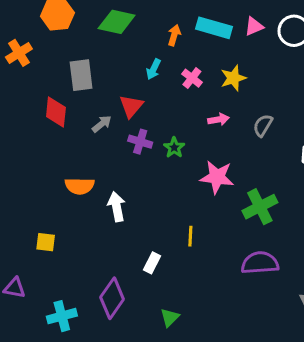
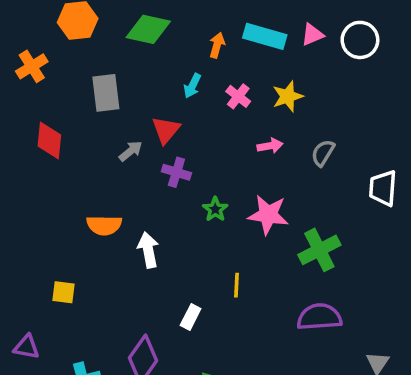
red diamond: (56, 112) -> (49, 141), moved
green star: (174, 148) -> (215, 209), moved

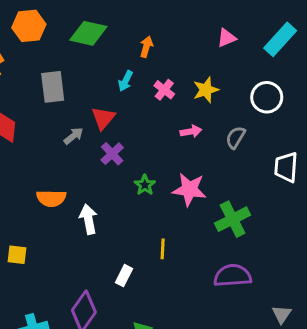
cyan rectangle: (265, 36) -> (280, 39), moved, turned -64
white circle: (360, 40) -> (267, 97), moved
purple cross: (176, 172) -> (112, 154), turned 30

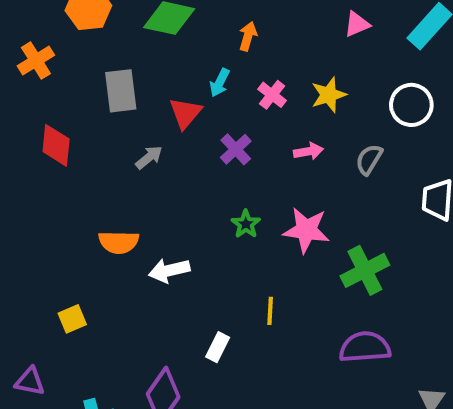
red triangle: (103, 118) -> (185, 113), moved
purple cross: (112, 154) -> (236, 149), moved
white arrow: (88, 219) -> (169, 270), turned -92
yellow square: (17, 255) -> (72, 319), turned -30

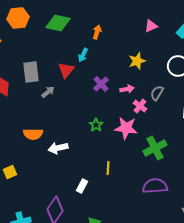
gray rectangle: (121, 91) -> (31, 72), moved
pink cross: (272, 95) -> (140, 106), moved
purple cross: (236, 149) -> (101, 84), moved

